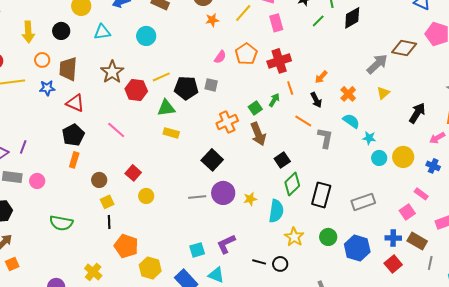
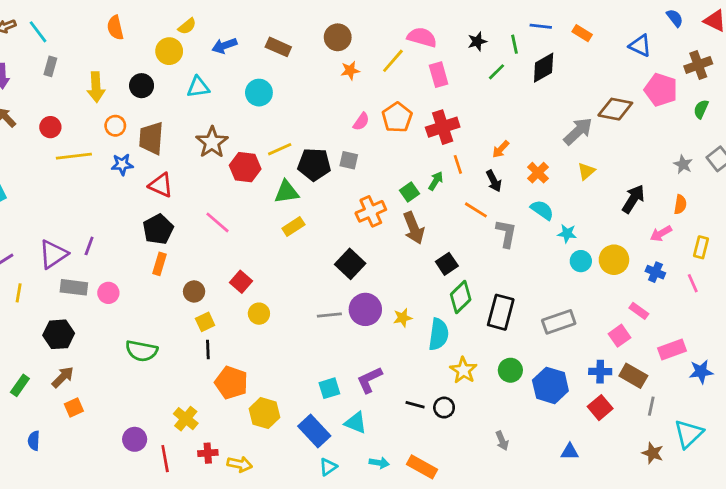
yellow rectangle: (171, 133) -> (293, 227), turned -49

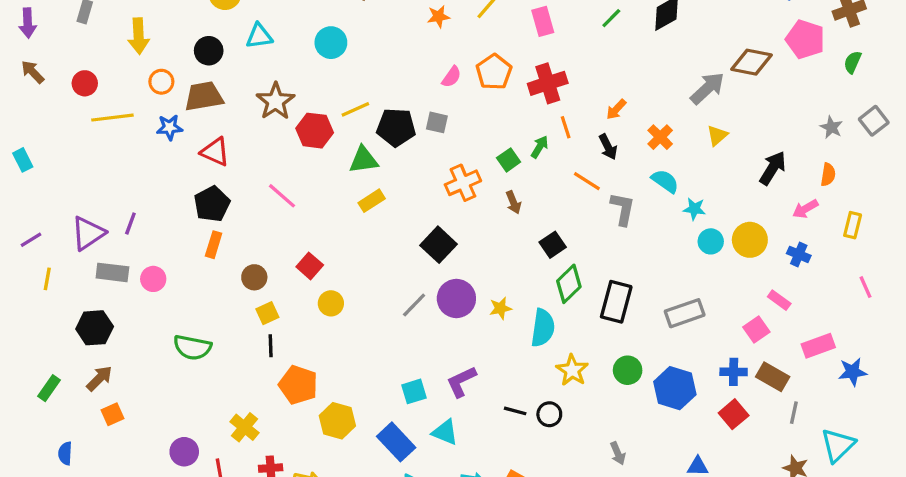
black circle: (142, 86) -> (209, 51), moved
brown trapezoid: (151, 138) -> (204, 96), turned 76
brown arrow: (414, 228) -> (513, 202), size x0.6
pink line: (693, 283) -> (866, 287), moved
gray line: (329, 315) -> (414, 305), turned -40

